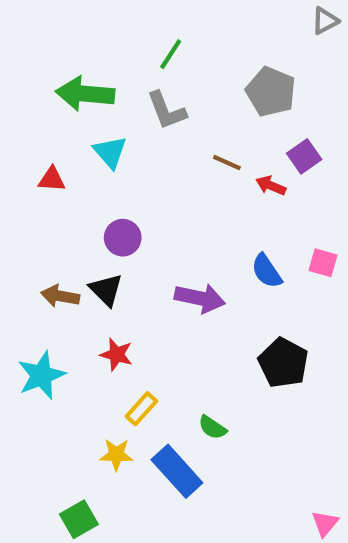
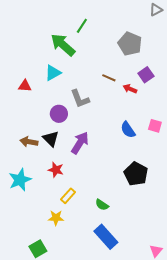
green arrow: (85, 94) -> (63, 45), moved, turned 36
gray L-shape: (166, 110) -> (80, 99), moved
cyan triangle: (110, 152) -> (53, 73), turned 42
purple arrow: (200, 298) -> (80, 143), moved, turned -70
blue rectangle: (177, 471) -> (106, 237), moved

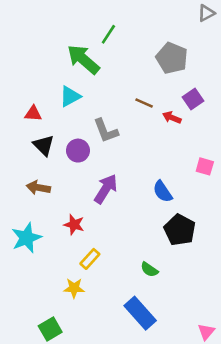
blue semicircle: (128, 130) -> (163, 192), moved
black triangle: (51, 139) -> (44, 145), moved
green semicircle: (102, 205) -> (149, 270), moved

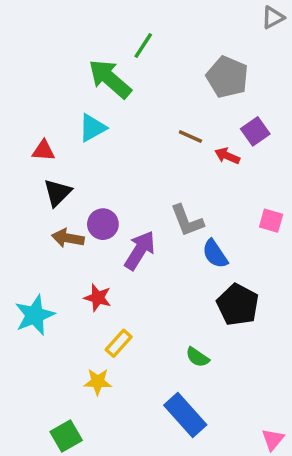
gray L-shape: (106, 131) -> (187, 221), moved
black triangle: (44, 145) -> (57, 193), turned 30
purple circle: (78, 151) -> (103, 224), moved
brown arrow: (38, 188) -> (68, 238), moved

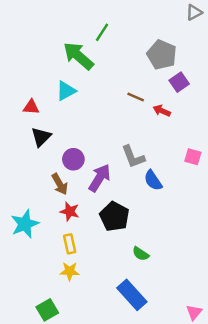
purple square: (255, 131) -> (179, 82), moved
brown arrow: (68, 238) -> (60, 184), moved, turned -130
black pentagon: (238, 305) -> (114, 216), moved
yellow rectangle: (119, 343) -> (70, 244), moved, turned -54

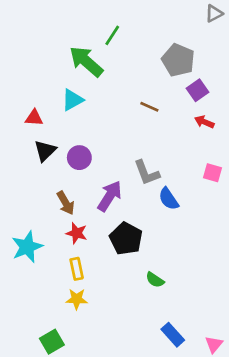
red arrow: (162, 111) -> (204, 122), moved
purple circle: (73, 159) -> (79, 158), moved
blue rectangle: (132, 295) -> (173, 335), moved, size x0.7

